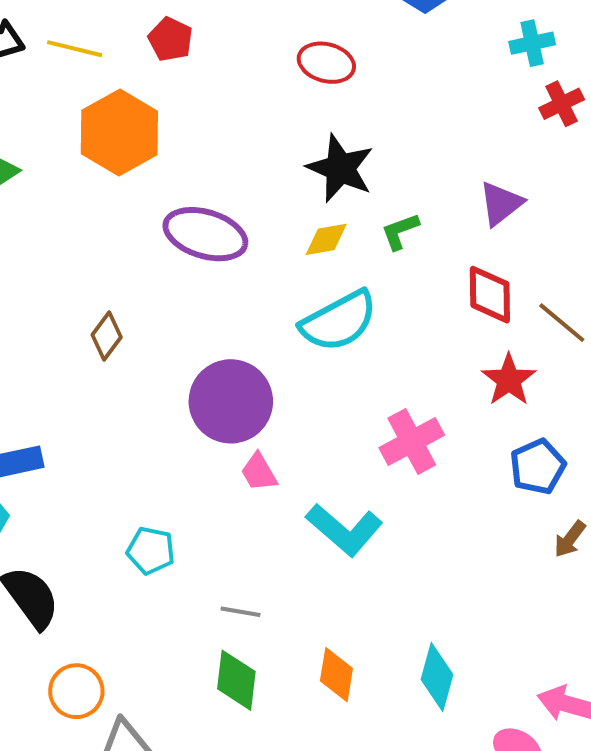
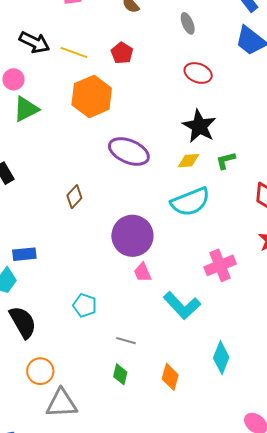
cyan diamond: (437, 677) -> (221, 358), moved
green diamond: (236, 680) -> (120, 374), size x0.7

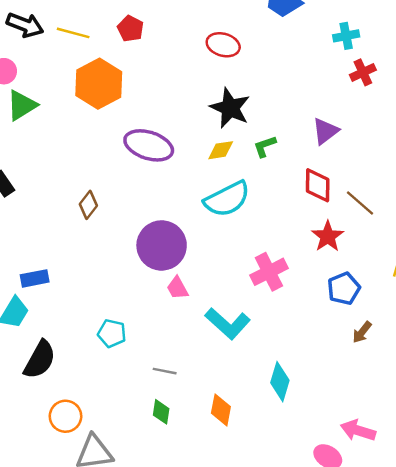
black semicircle: (23, 322) -> (40, 360), turned 64

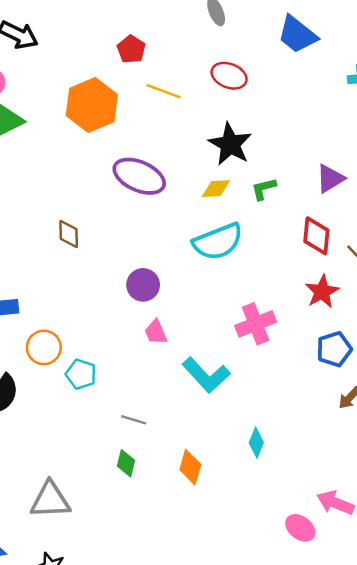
yellow line: (73, 33) -> (164, 91), moved
brown diamond: (88, 205) -> (69, 234), turned -44
purple circle: (162, 245) -> (143, 285), size x0.6
cyan diamond: (280, 382) -> (256, 443), size x0.7
orange circle: (66, 416) -> (44, 347), moved

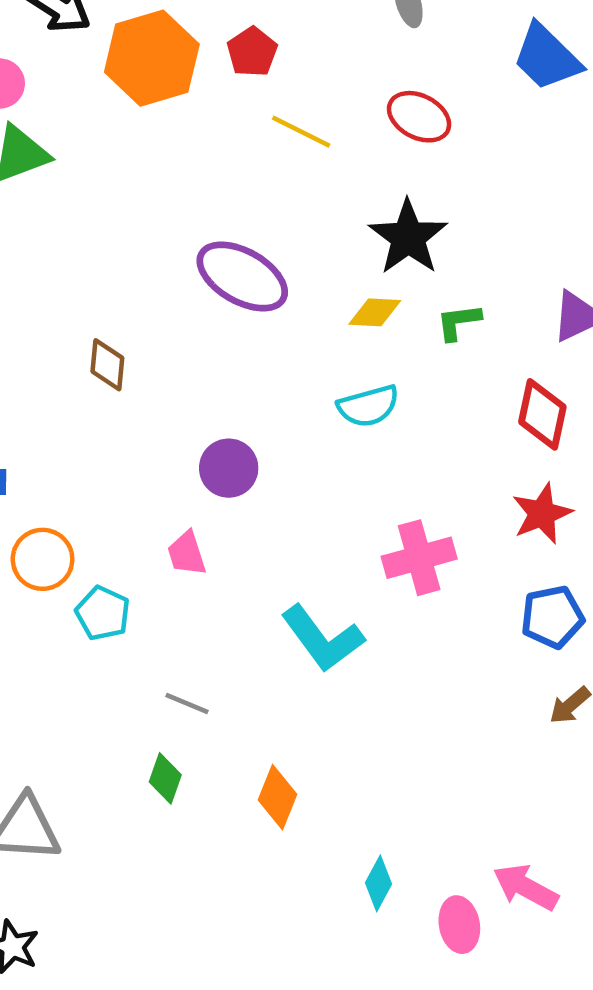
orange hexagon: (92, 105) -> (152, 58), moved
cyan semicircle: (218, 242) -> (368, 406), size x0.7
pink trapezoid: (156, 332) -> (187, 553), moved
cyan diamond: (256, 443) -> (378, 883), moved
pink ellipse: (300, 528) -> (459, 925), turned 36

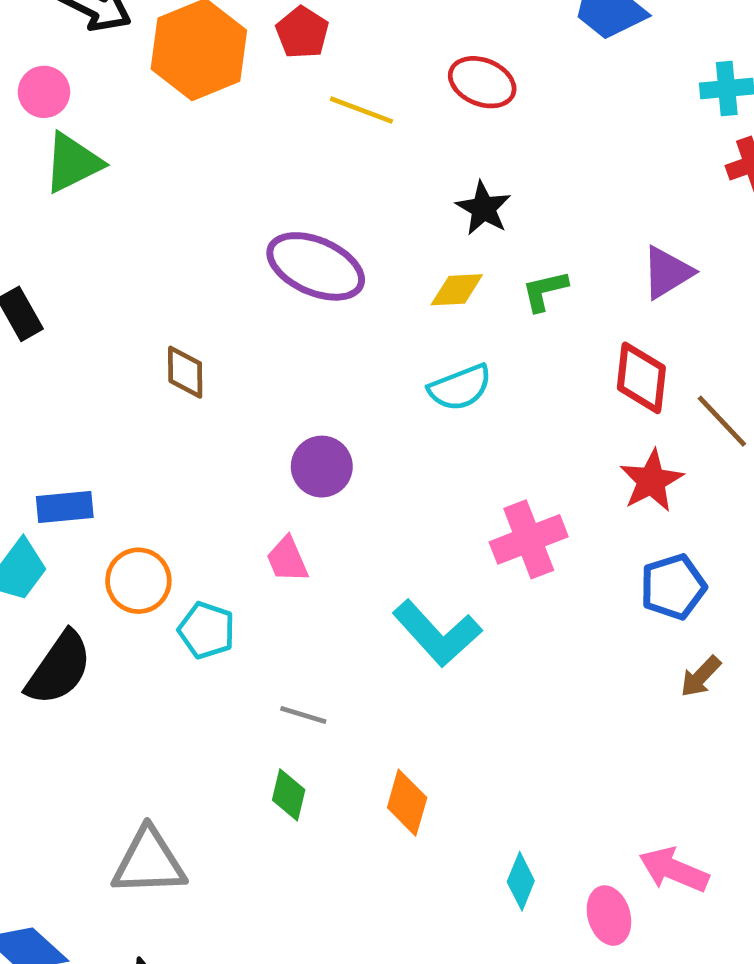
black star: (408, 237) -> (484, 208), size x0.7

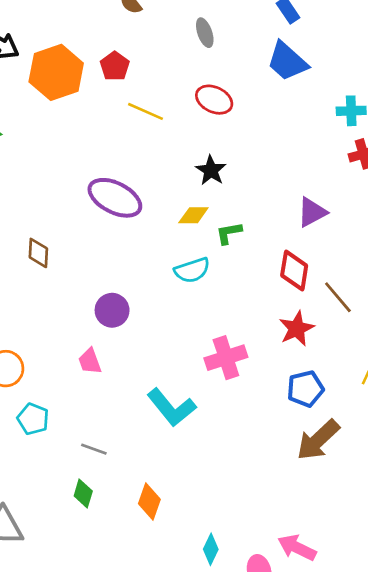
green L-shape: (545, 291) -> (229, 233), moved
cyan pentagon: (207, 630) -> (33, 419), moved
brown arrow: (701, 677) -> (318, 440), size x1.8

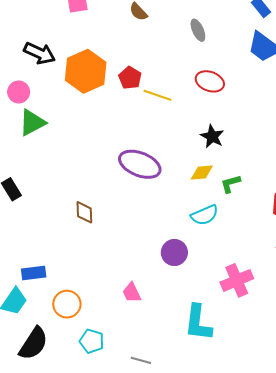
red pentagon: (115, 66) -> (130, 78), moved
purple circle: (112, 310) -> (174, 253), moved
cyan L-shape: (171, 407) -> (198, 323), turned 51

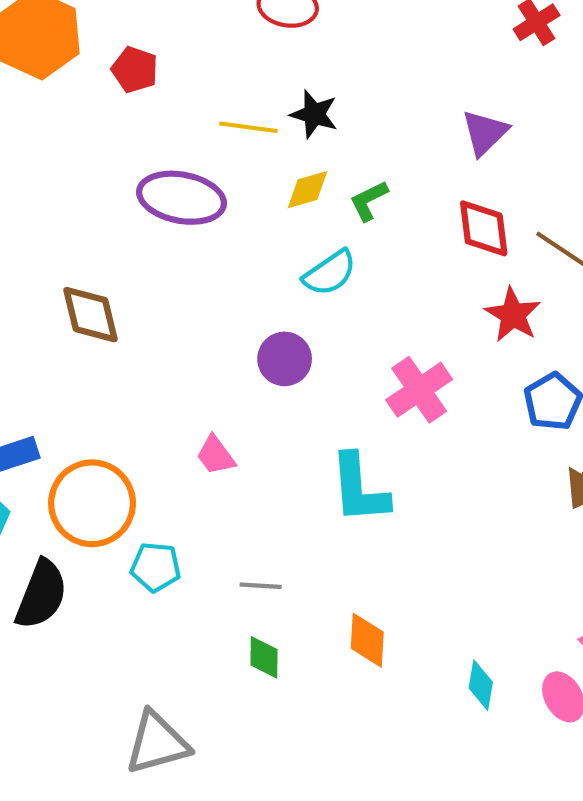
red pentagon: (130, 78) -> (135, 70), moved
yellow line: (158, 95) -> (248, 127), moved
brown diamond: (84, 212) -> (90, 315), size x1.4
orange circle: (67, 304) -> (92, 503), size x1.5

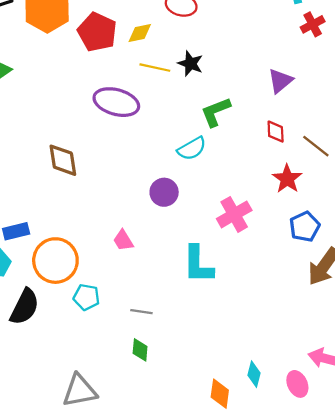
red pentagon: (135, 70) -> (97, 32), size x1.6
yellow diamond: (307, 190) -> (140, 33), moved
green L-shape: (369, 201) -> (216, 112), size x1.4
red diamond: (484, 228) -> (276, 132), size x0.7
orange diamond: (367, 640) -> (220, 394), moved

